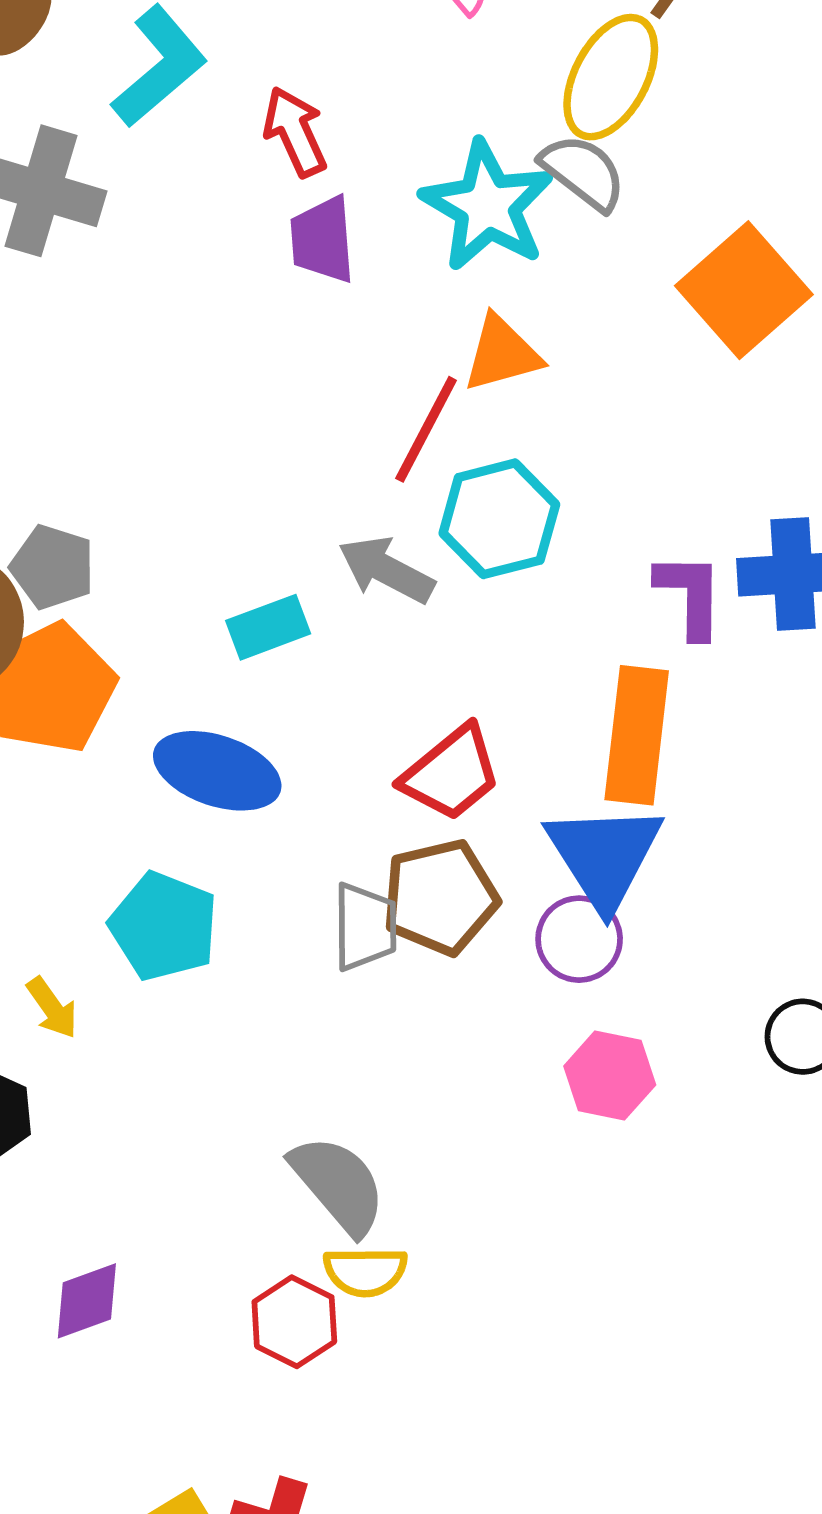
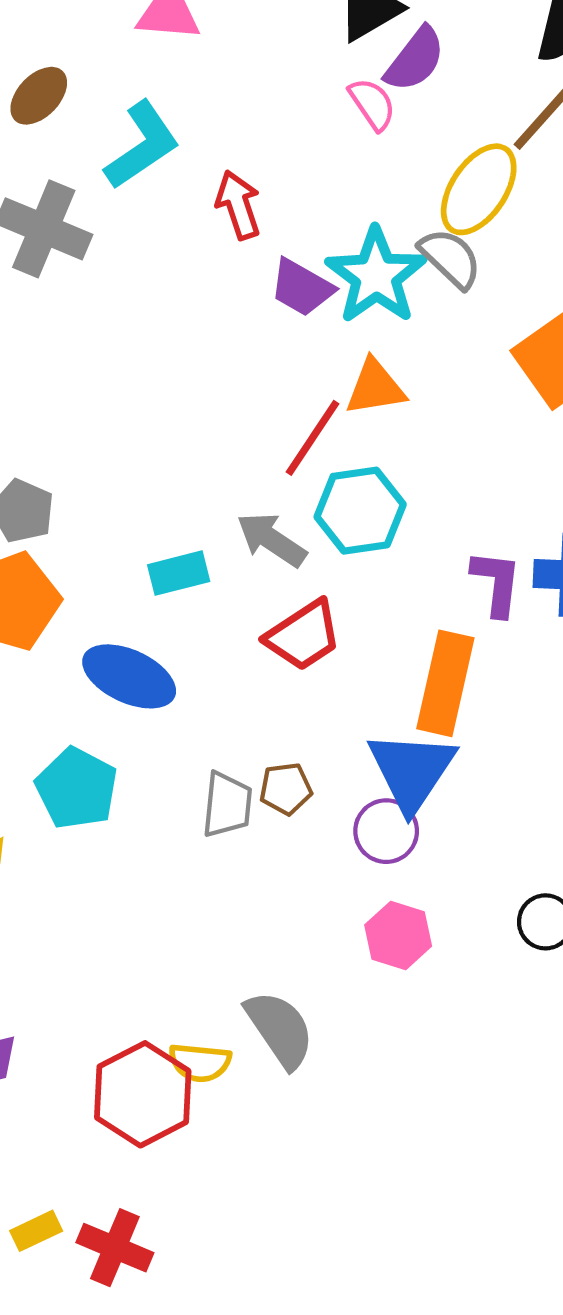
purple trapezoid: (322, 240) -> (302, 288), moved, turned -62
red trapezoid: (451, 773) -> (304, 635), moved
brown pentagon: (440, 897) -> (286, 789), size x0.6
gray semicircle: (338, 1185) -> (280, 1029), moved
red hexagon: (294, 1322) -> (143, 1094), size x1.5

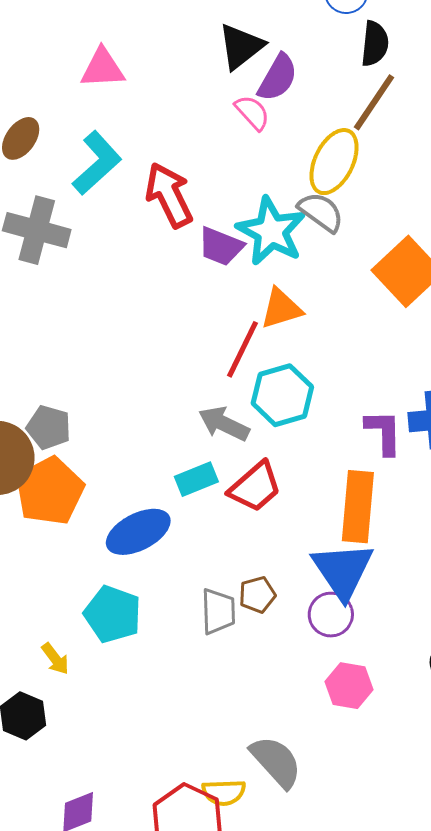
red arrow: (238, 205) -> (169, 195), size x1.4
cyan rectangle: (179, 573) -> (196, 479), moved
blue ellipse: (129, 676) -> (138, 532), turned -44

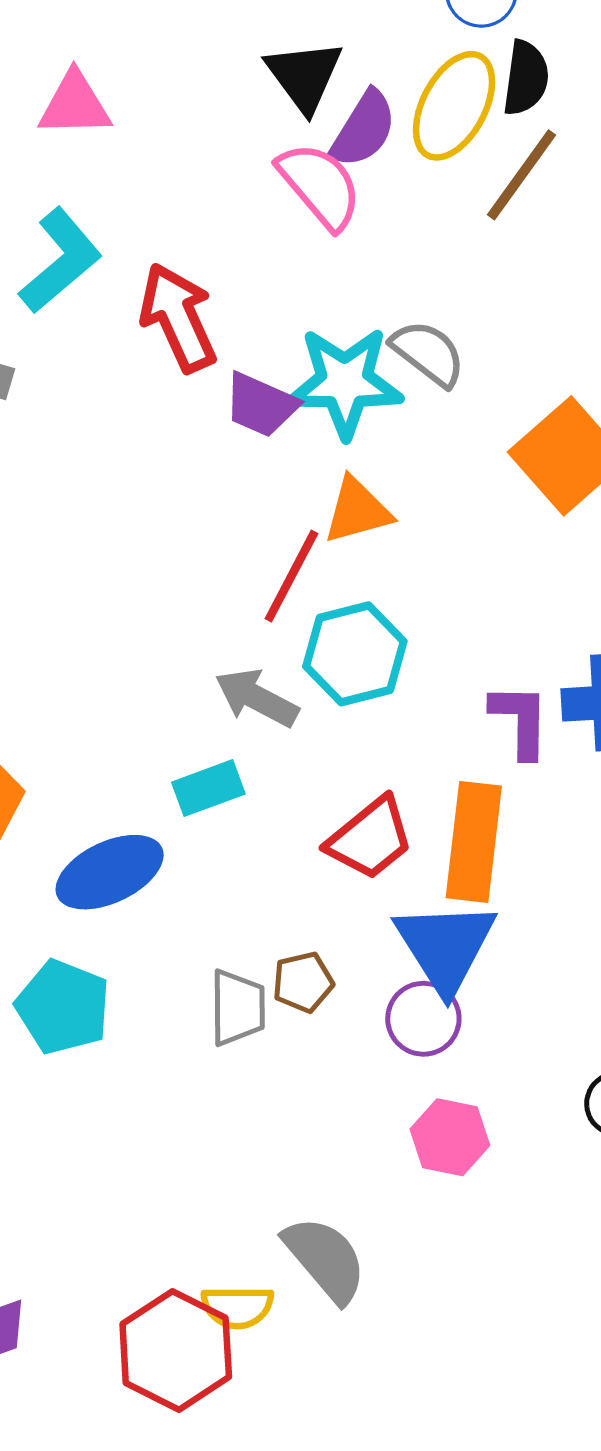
black triangle: (241, 47) -> (304, 76), turned -30
pink semicircle: (252, 113) -> (320, 185), size x1.5
yellow ellipse: (334, 162) -> (454, 106), moved
cyan star: (271, 231) -> (345, 382), turned -30
red trapezoid: (255, 487) -> (370, 838), moved

